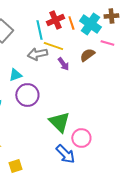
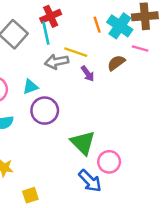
brown cross: (111, 16) -> (145, 16), size x1.5
red cross: (55, 20) -> (51, 16), moved
cyan line: (39, 30) -> (46, 33), moved

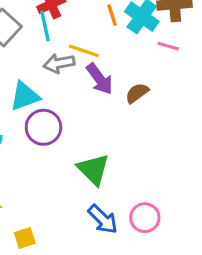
brown semicircle: (116, 63) -> (137, 93), moved
purple arrow: (88, 74) -> (100, 79), size x1.5
cyan triangle: (30, 87) -> (25, 96), size x1.5
pink circle: (109, 162) -> (145, 218), moved

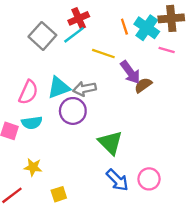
cyan line: (45, 26) -> (74, 35), turned 65
gray arrow: (59, 63) -> (85, 89), moved
purple arrow: (100, 79) -> (130, 72), moved

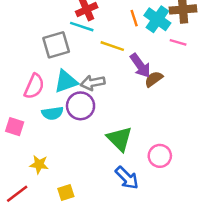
cyan line: (74, 35) -> (82, 27), turned 55
gray square: (42, 36) -> (56, 45), moved, turned 32
cyan semicircle: (32, 123) -> (52, 113), moved
pink circle: (149, 179) -> (160, 156), moved

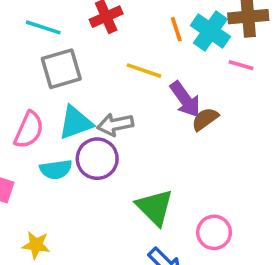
cyan line: (82, 27) -> (43, 27), moved

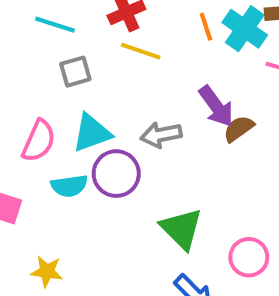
gray square: (61, 69) -> (75, 72), size x0.7
yellow line: (144, 71) -> (141, 51), moved
gray arrow: (115, 125) -> (161, 135), moved

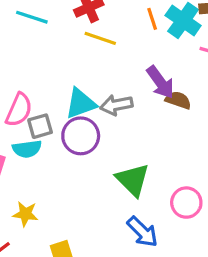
gray square: (75, 72) -> (40, 126), moved
brown semicircle: (239, 129) -> (178, 100), turned 55
cyan triangle: (92, 133) -> (81, 103), moved
cyan semicircle: (69, 186) -> (27, 149), moved

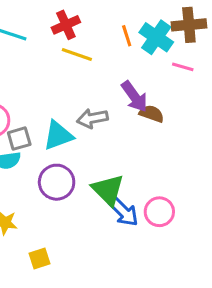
cyan triangle: (81, 103) -> (58, 135), moved
purple circle: (81, 136) -> (57, 182), moved
blue arrow: (142, 232) -> (124, 212), moved

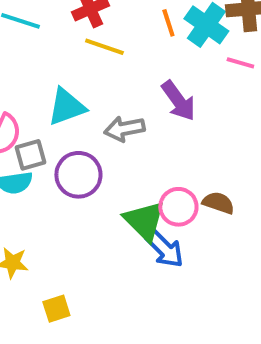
brown semicircle: (152, 114) -> (218, 203), moved
cyan triangle: (58, 135) -> (66, 107), moved
purple circle: (57, 182) -> (78, 175), moved
pink circle: (159, 212) -> (178, 207), moved

